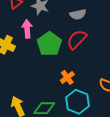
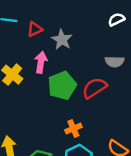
gray semicircle: (78, 14) -> (115, 62), moved

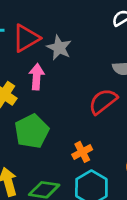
red triangle: (35, 29) -> (26, 38), size x1.5
green pentagon: (62, 85) -> (32, 131), moved

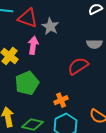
red triangle: (26, 38) -> (28, 18), turned 45

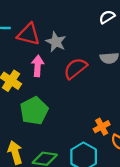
red semicircle: (78, 66) -> (75, 68), moved
orange cross: (61, 100) -> (102, 127), moved

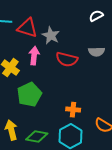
red semicircle: (75, 68) -> (67, 59), turned -130
orange cross: (102, 127) -> (73, 110), moved, turned 32

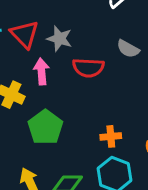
red triangle: (27, 28) -> (25, 34), turned 40
gray semicircle: (97, 52) -> (128, 49), turned 42

